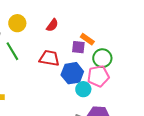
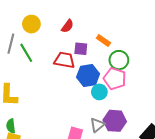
purple square: (78, 47) -> (81, 49), moved
pink pentagon: (98, 76) -> (115, 79), turned 30

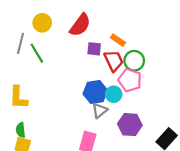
red semicircle: (67, 26) -> (80, 25), size x1.6
red trapezoid: (64, 60) -> (114, 61), moved, turned 55
blue hexagon: (88, 75) -> (95, 92), moved
gray triangle: (97, 125) -> (100, 110), moved

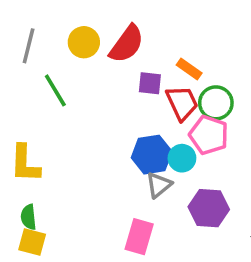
yellow circle: (42, 23) -> (84, 42), moved
gray line: (21, 43) -> (29, 46), moved

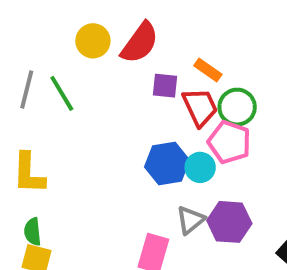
gray line: (29, 46) -> (27, 90), moved
gray triangle: (159, 185) -> (190, 220), moved

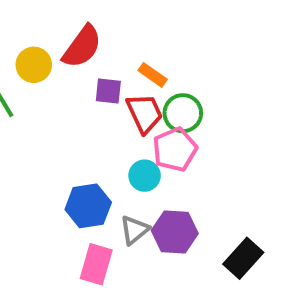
yellow circle: (93, 41) -> (34, 65), moved
pink pentagon: (229, 142) -> (175, 149), turned 30
blue hexagon: (167, 164) -> (88, 206), moved

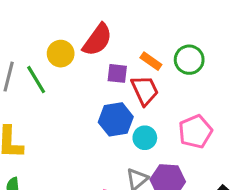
green circle: (183, 113) -> (189, 60), moved
pink pentagon: (175, 149) -> (195, 132), moved
blue hexagon: (88, 206) -> (116, 119), moved

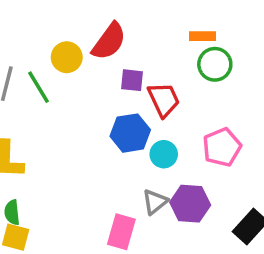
orange rectangle: (151, 61) -> (202, 36), moved, turned -35

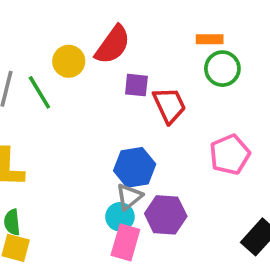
blue hexagon: (130, 133) -> (135, 167), moved
cyan circle: (164, 154) -> (120, 217), moved
gray triangle: (155, 202) -> (129, 197), moved
purple hexagon: (190, 204) -> (166, 215), moved

